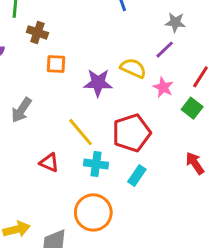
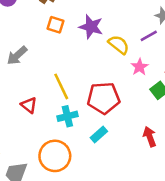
purple star: (98, 83) -> (91, 27), moved
cyan cross: (96, 164) -> (67, 116), turned -36

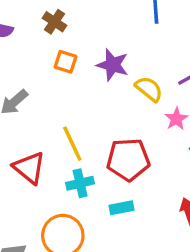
red triangle: (29, 105) -> (29, 168), size x1.5
cyan rectangle: (99, 135) -> (121, 208), turned 30

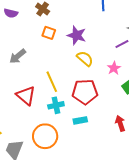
yellow semicircle: (149, 89) -> (85, 59), moved

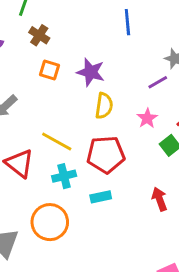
yellow semicircle: (85, 59) -> (104, 106), turned 60
yellow line: (52, 82) -> (57, 142), turned -35

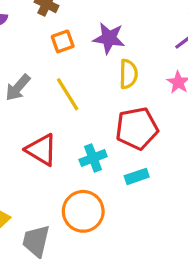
orange square: (50, 70) -> (63, 41), turned -30
yellow line: (57, 142) -> (68, 94), moved, turned 36

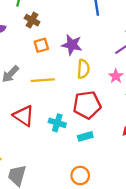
yellow line: (68, 94) -> (43, 80), turned -65
cyan cross: (93, 158) -> (57, 123), turned 35
orange circle: (83, 211) -> (80, 176), moved, size x0.7

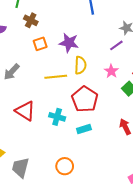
yellow line: (43, 80) -> (56, 77), moved
red pentagon: (87, 105) -> (85, 99), turned -30
orange circle: (80, 176) -> (65, 166), moved

